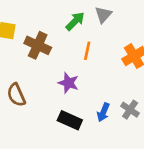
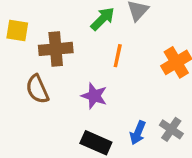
brown cross: (38, 45) -> (56, 49), turned -30
brown semicircle: (16, 95) -> (37, 89), moved

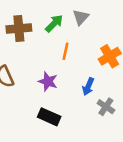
brown cross: (56, 49) -> (19, 28), moved
blue arrow: (138, 133) -> (88, 87), moved

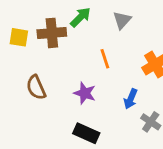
green arrow: (54, 23) -> (80, 17), moved
orange line: (66, 51) -> (105, 59), turned -30

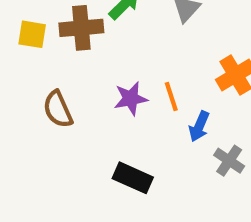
orange line: (105, 59) -> (171, 96), moved
purple star: (85, 93) -> (131, 99), moved, turned -30

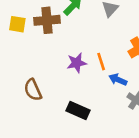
brown semicircle: (58, 109) -> (33, 90), moved
blue arrow: (199, 126) -> (118, 80), turned 90

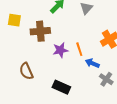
brown cross: (47, 20) -> (40, 31), moved

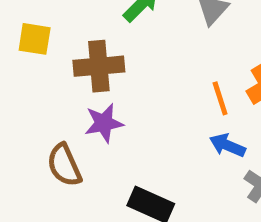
orange line: (79, 49) -> (220, 98), moved
purple star: (60, 50) -> (104, 123), moved

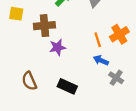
purple star: (104, 123) -> (58, 47), moved
brown semicircle: (64, 165) -> (29, 81), moved

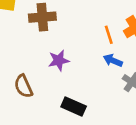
purple star: (58, 47) -> (59, 60), moved
black rectangle: (67, 86) -> (74, 107), moved

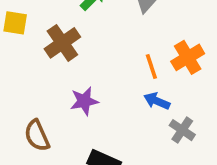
brown cross: (42, 17) -> (62, 43), turned -30

